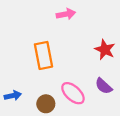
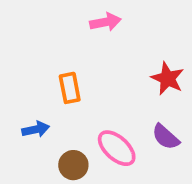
orange rectangle: (43, 55) -> (70, 88), size x0.7
blue arrow: (13, 96) -> (36, 129), moved

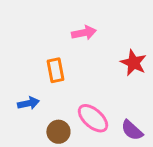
pink arrow: (105, 22) -> (84, 33), moved
purple semicircle: (166, 137) -> (132, 130), moved

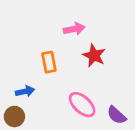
red star: (133, 63) -> (94, 55), moved
brown circle: (58, 132) -> (14, 117), moved

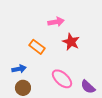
orange rectangle: (49, 62) -> (37, 47), turned -42
brown circle: (14, 117) -> (23, 88), moved

